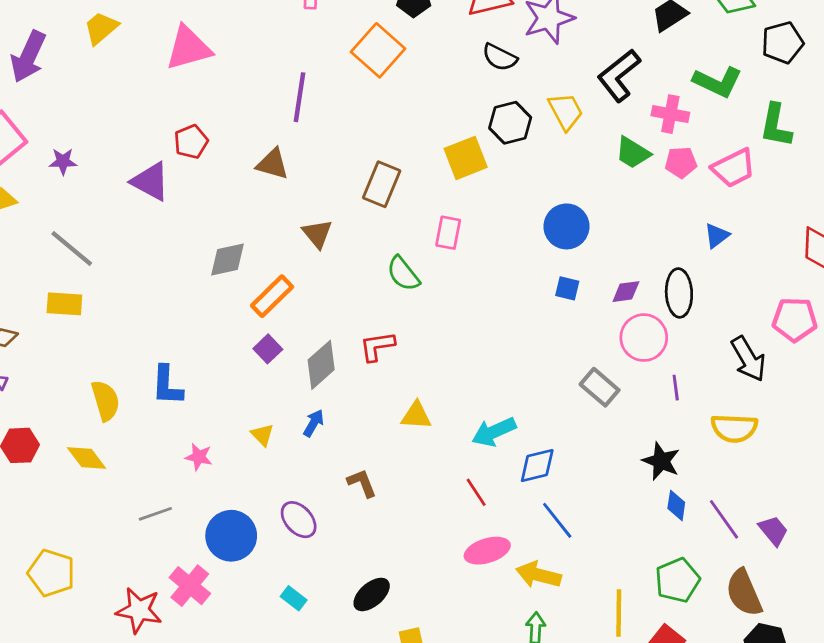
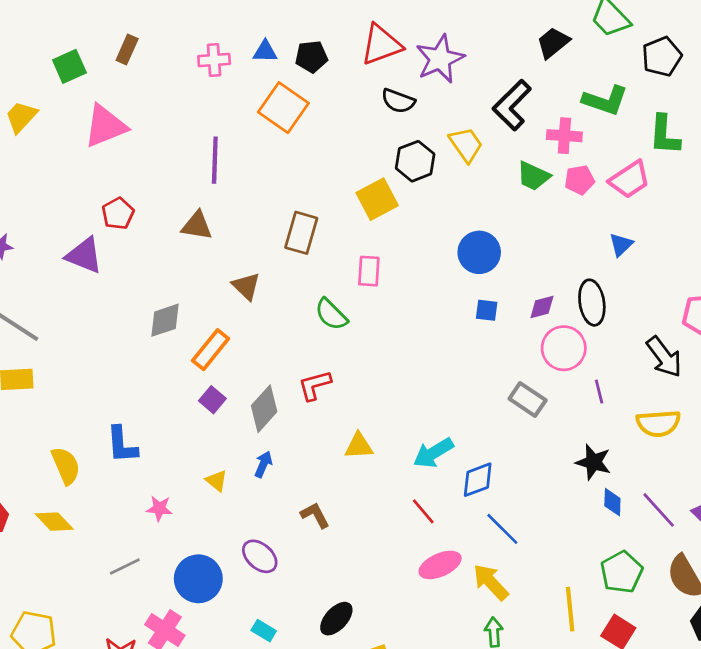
yellow arrow: (538, 575) -> (491, 582), turned 39

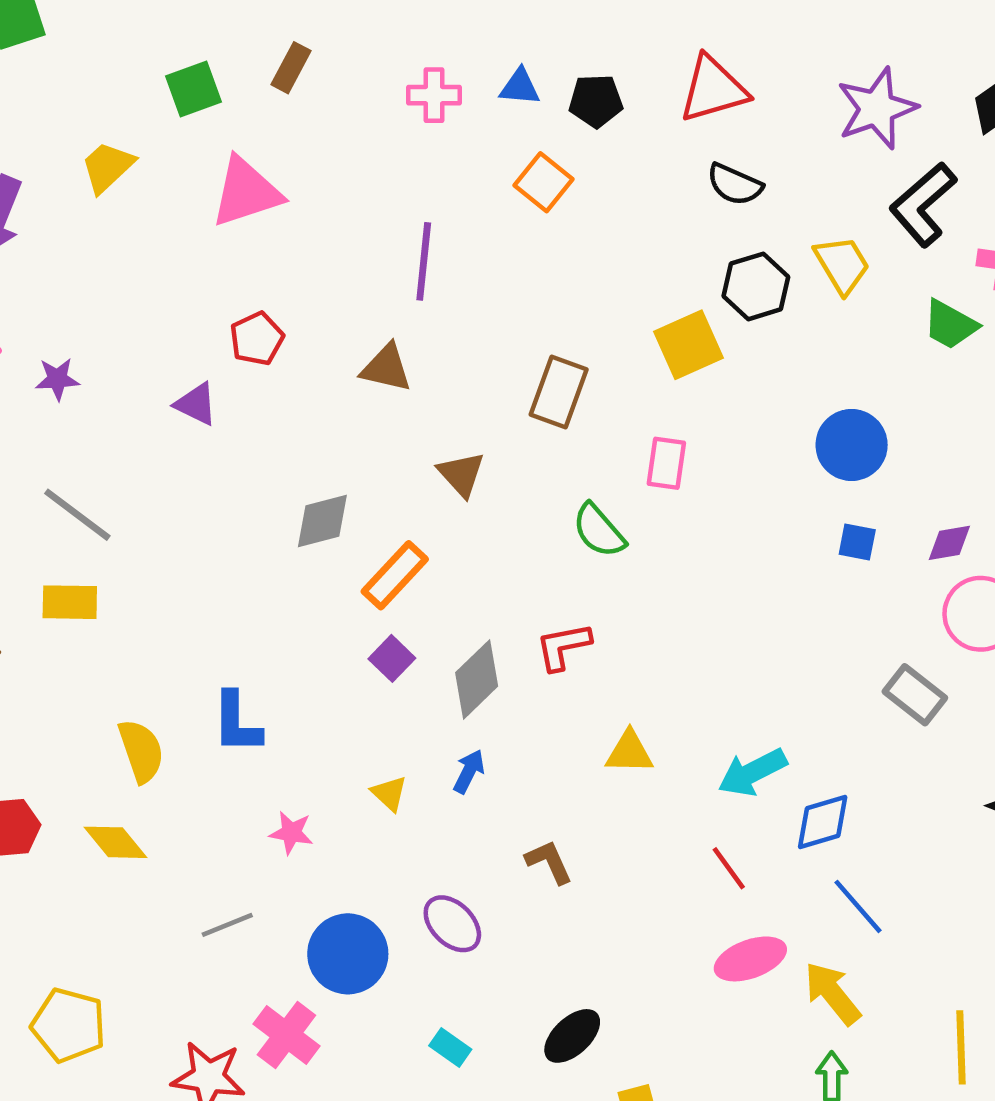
purple star: (440, 59) -> (877, 108), moved
orange square: (283, 108) -> (543, 182), size x0.7
purple triangle: (84, 255) -> (196, 404), size x0.7

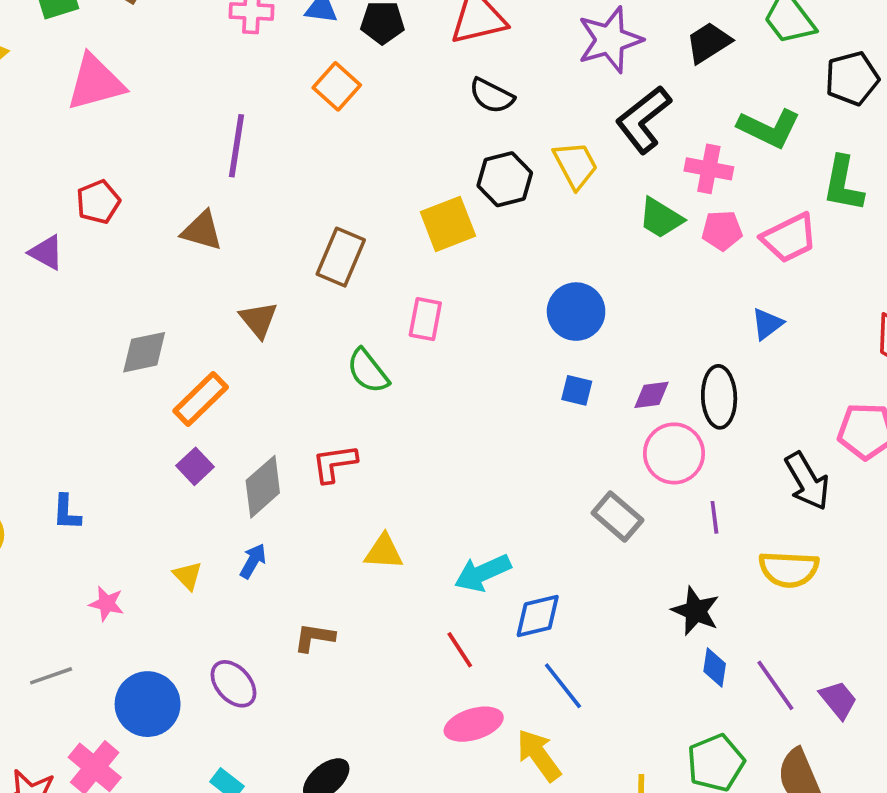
blue L-shape: (237, 723) -> (67, 512), size x0.7
brown L-shape: (549, 862) -> (314, 638), turned -60

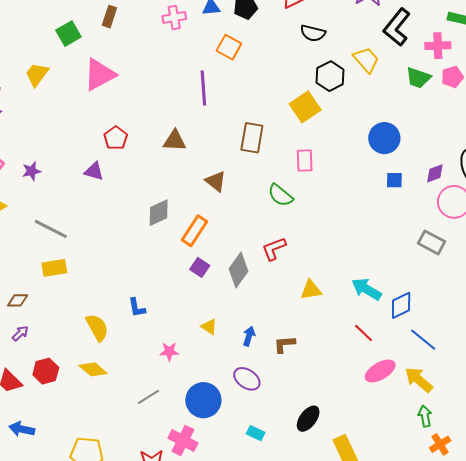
purple line: (237, 146) -> (203, 88), moved
blue arrow: (253, 561) -> (249, 336), moved
cyan arrow: (483, 573) -> (366, 289), turned 68

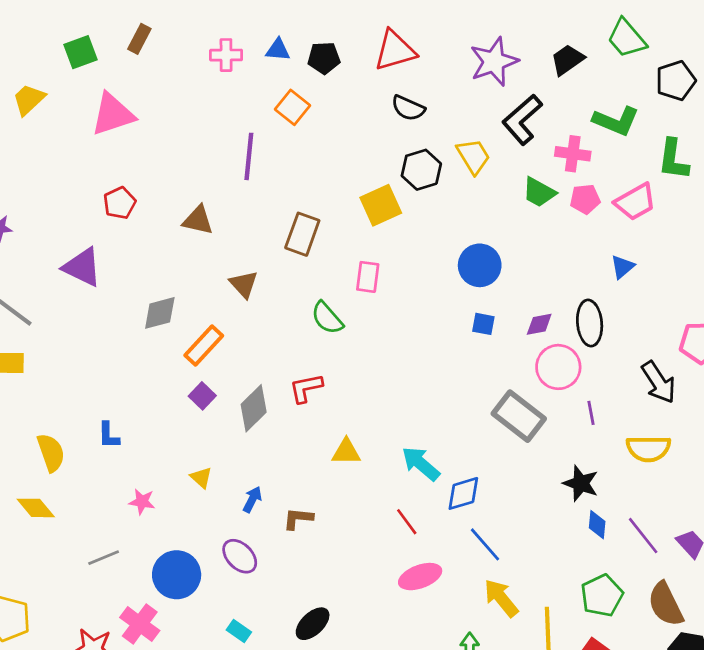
purple triangle: (94, 171) -> (82, 267), moved, size x1.5
gray rectangle: (432, 242) -> (519, 416), size x1.4
yellow arrow: (419, 380) -> (501, 598), moved

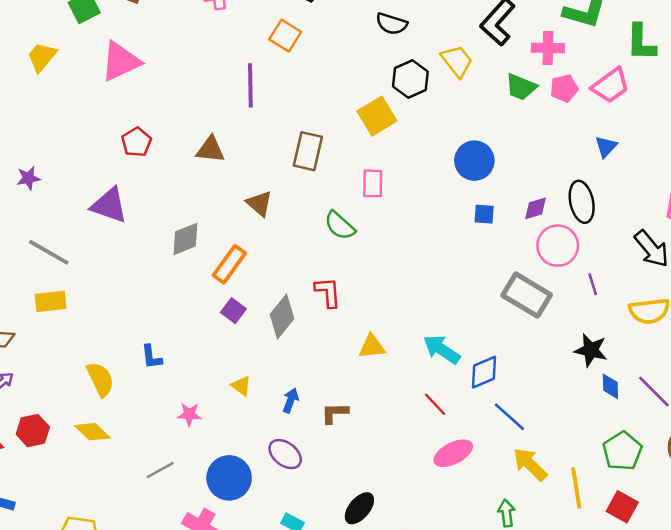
red L-shape: (306, 388) -> (328, 292), turned 104

